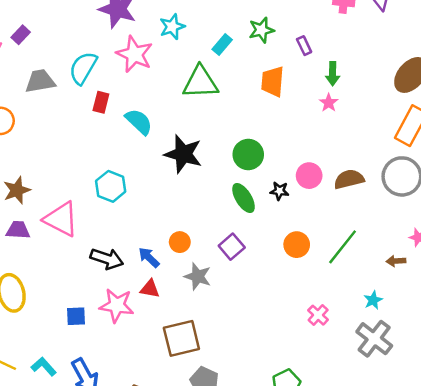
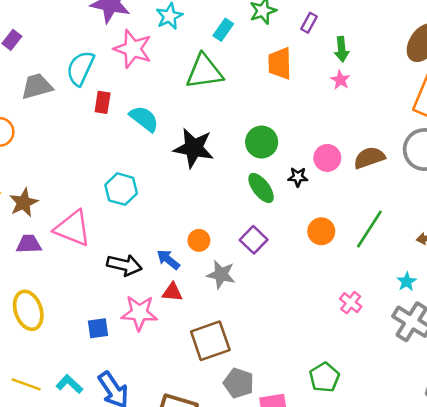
purple rectangle: (304, 46) -> (309, 23), turned 60

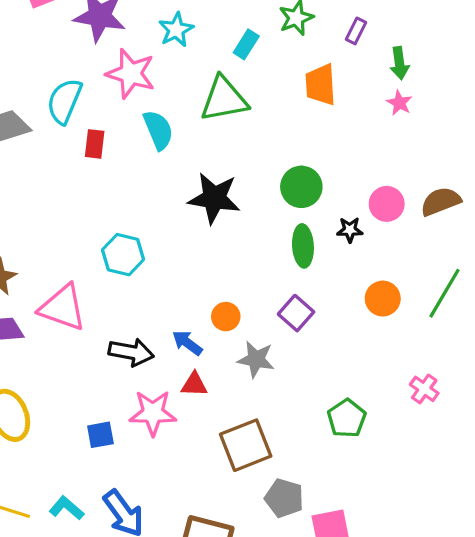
cyan semicircle: (144, 119) -> (158, 130), moved, turned 32
green ellipse: (261, 188) -> (303, 246), turned 36
green pentagon: (324, 377) -> (347, 418), moved

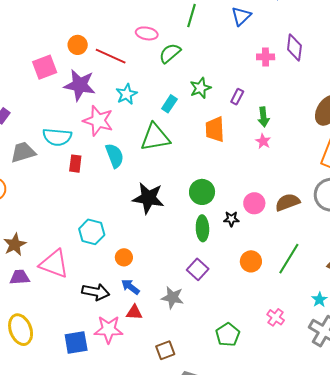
cyan semicircle: (64, 101) -> (57, 137), turned -108
orange circle: (226, 317) -> (124, 257), moved
blue square: (100, 435) -> (76, 342), size x1.4
brown square: (246, 445) -> (165, 350), size x0.6

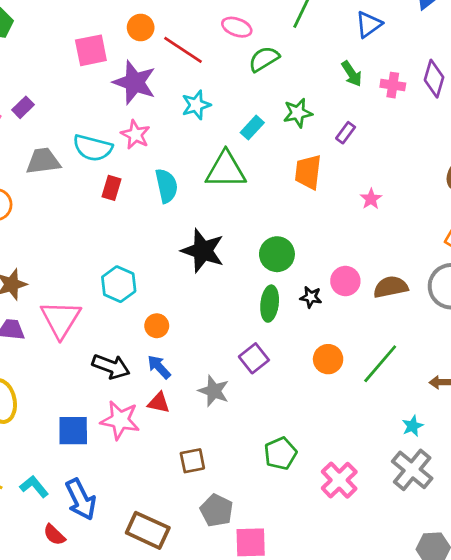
green arrow: (263, 117) -> (352, 74), moved, turned -36
pink star: (98, 121) -> (135, 135), moved, size x0.7
pink triangle: (54, 264) -> (61, 319), turned 32
pink cross: (276, 317) -> (339, 480), moved, size x1.5

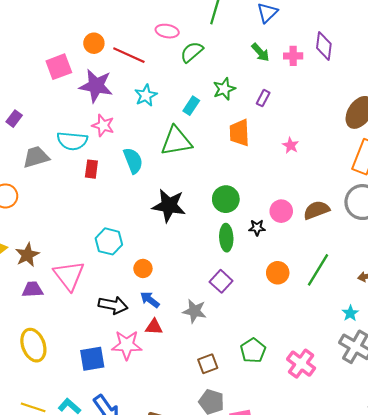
brown square: (192, 461) -> (208, 364), moved

